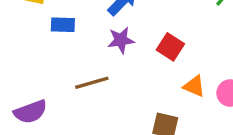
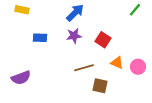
blue rectangle: (63, 25) -> (40, 38), moved
brown line: (92, 83) -> (84, 68), moved

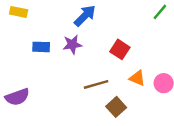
purple star: (74, 36) -> (72, 44), moved
brown square: (100, 86) -> (116, 107), turned 35

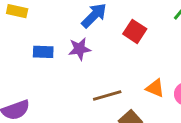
red square: (120, 49) -> (135, 31), moved

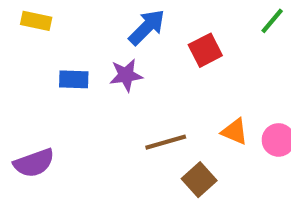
red square: (135, 31) -> (205, 50), turned 30

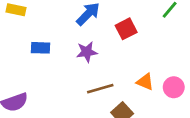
purple star: (126, 75) -> (87, 52), moved

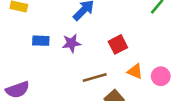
red square: (126, 29) -> (118, 44), moved
purple star: (87, 52) -> (71, 43), moved

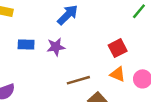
red square: (118, 44) -> (118, 48), moved

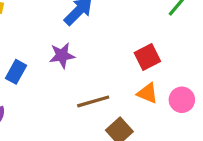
blue rectangle: (26, 44) -> (16, 72), moved, turned -63

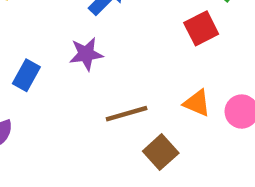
red square: (147, 57) -> (201, 28), moved

